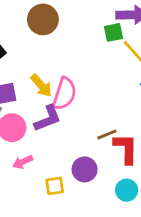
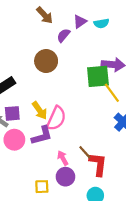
green square: (114, 32) -> (98, 76), size x1.6
brown line: (107, 135) -> (85, 152), turned 64
pink arrow: (23, 162) -> (63, 158), moved, turned 80

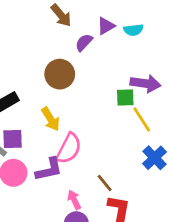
green square: (98, 76) -> (125, 97), size x0.6
yellow arrow: (40, 110) -> (51, 119), moved
brown line: (85, 152) -> (105, 183), moved

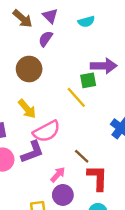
purple triangle: (106, 26) -> (50, 16), moved, turned -35
yellow line: (142, 119) -> (76, 97), moved
pink semicircle: (69, 148) -> (47, 131), turned 44
pink arrow: (74, 200) -> (58, 175), turned 77

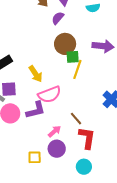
brown circle: (29, 69) -> (65, 44), moved
green square: (88, 80) -> (73, 57), moved
yellow line: (76, 97) -> (77, 69), turned 54

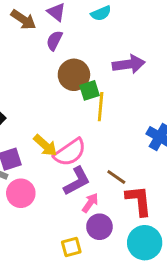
yellow arrow: (36, 74) -> (45, 145), moved
purple L-shape: (36, 110) -> (77, 181), moved
cyan circle: (84, 167) -> (145, 243), size x1.5

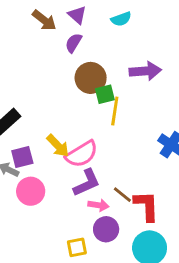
brown line: (116, 177) -> (122, 195), moved
pink arrow: (90, 203) -> (98, 205), turned 60

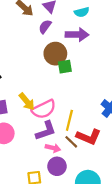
purple arrow: (145, 71) -> (77, 35), moved
yellow line: (115, 111) -> (69, 120), moved
red L-shape: (146, 206) -> (89, 137), moved, turned 110

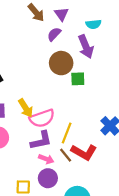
purple arrow: (77, 35) -> (86, 47), turned 60
green square: (65, 67) -> (78, 79), moved

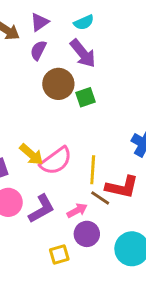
purple triangle: (61, 14) -> (40, 22), turned 48
purple L-shape: (41, 140) -> (42, 209), moved
pink arrow: (46, 159) -> (77, 210), turned -32

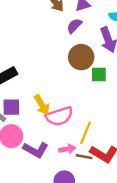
brown line: (100, 198) -> (84, 157), turned -42
purple L-shape: (42, 209) -> (36, 150), turned 40
pink arrow: (77, 210) -> (67, 149), moved

